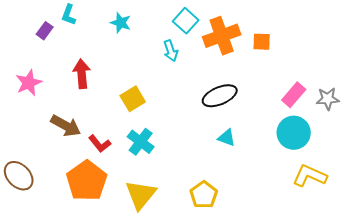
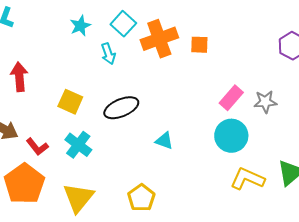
cyan star: (121, 23) -> (80, 26), moved, turned 30
black ellipse: (220, 96) -> (121, 108), moved
yellow square: (133, 99) -> (70, 102), turned -35

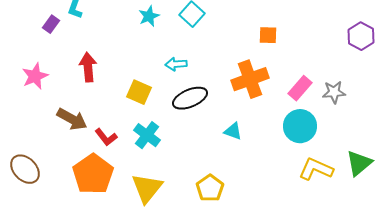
orange cross: (159, 39) -> (250, 79), moved
cyan arrow: (108, 54) -> (176, 64), moved, turned 105

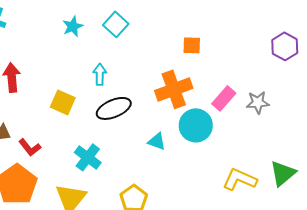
cyan arrow: (176, 64) -> (100, 74), turned 95
cyan circle: (300, 126) -> (196, 125), moved
cyan cross: (147, 135) -> (88, 157), moved

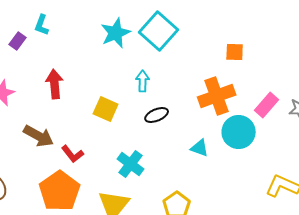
cyan square: (116, 24) -> (159, 31), size x1.5
cyan star: (73, 26) -> (116, 33), size x1.4
black ellipse: (114, 108) -> (157, 115), size x0.7

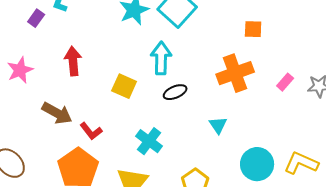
cyan arrow: (143, 81) -> (161, 58), size x1.5
pink rectangle: (267, 105) -> (285, 82), size x0.7
cyan circle: (239, 132) -> (257, 164), moved
cyan triangle: (200, 148) -> (218, 125), turned 36

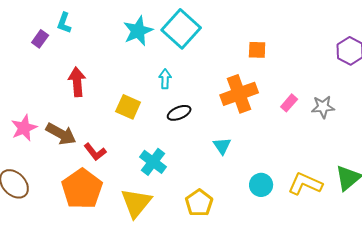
cyan arrow: (161, 58) -> (165, 79), size x0.6
pink star: (20, 70) -> (24, 128), moved
cyan circle: (257, 164) -> (261, 185), size x0.7

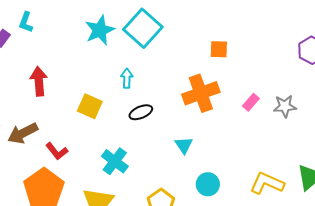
brown arrow: (61, 134) -> (23, 133), turned 124
cyan circle: (261, 185) -> (208, 184), moved

